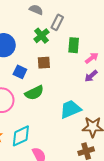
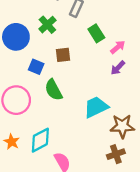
green cross: (41, 36) -> (47, 25), moved
green rectangle: (74, 45) -> (96, 33), turned -35
green semicircle: (34, 93) -> (54, 90), turned 90

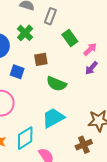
green semicircle: (54, 90) -> (56, 84), moved, turned -36
cyan trapezoid: (96, 107) -> (53, 118), moved
brown cross: (116, 154) -> (84, 145), moved

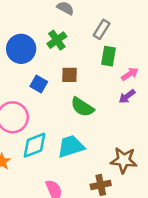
gray rectangle: (50, 16) -> (102, 29), moved
green rectangle: (70, 38) -> (108, 56), turned 35
cyan diamond: (25, 138) -> (34, 145), moved

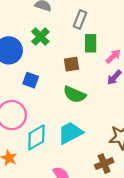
brown square: (69, 75) -> (72, 64), moved

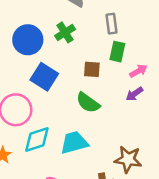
gray rectangle: (80, 20) -> (112, 24), turned -42
blue square: (31, 80) -> (44, 77), size x1.5

